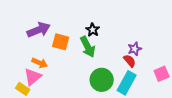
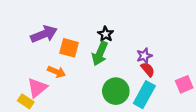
green arrow: (88, 47) -> (100, 54), turned 50
purple star: (135, 49) -> (144, 56), moved
orange arrow: (40, 63) -> (57, 72), moved

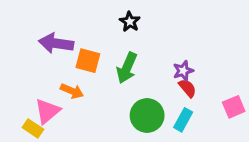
purple arrow: (44, 34) -> (56, 43), turned -150
black star: (106, 34) -> (130, 22), moved
cyan rectangle: (144, 95) -> (183, 120), size x0.7

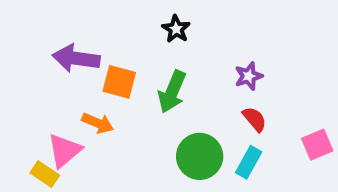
purple star: (183, 71) -> (249, 76), moved

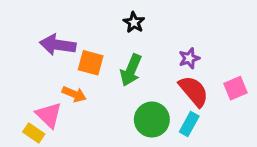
red semicircle: (254, 119) -> (194, 91), size x1.6
pink square: (317, 145) -> (236, 88), moved
pink triangle: (64, 151) -> (49, 115), turned -36

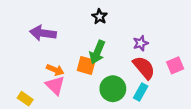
orange square: (91, 63) -> (86, 65), moved
pink triangle: (49, 115) -> (55, 85), moved

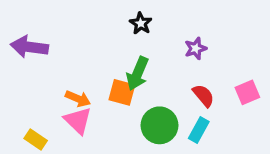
purple arrow: (43, 33) -> (29, 47), moved
purple star: (141, 43) -> (196, 48), moved
red semicircle: (144, 68) -> (203, 96), size x0.7

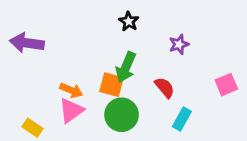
red semicircle: (203, 96) -> (165, 87), moved
pink triangle: (78, 121) -> (71, 110), turned 40
green circle: (160, 125) -> (122, 115), moved

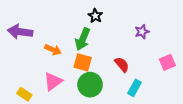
purple star: (179, 44) -> (142, 32), moved
green arrow: (126, 67) -> (83, 39), moved
orange arrow: (71, 90) -> (53, 50), moved

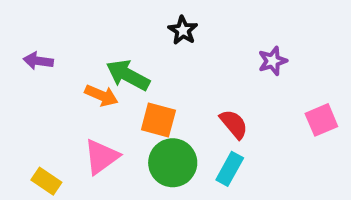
purple arrow: (20, 32) -> (38, 61), size x0.6
green arrow: (83, 39) -> (128, 75), moved, turned 95
cyan rectangle: (135, 88) -> (230, 169), moved

